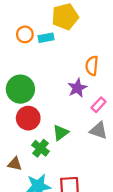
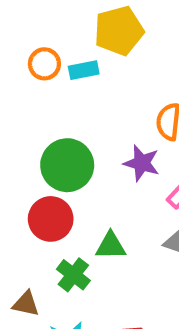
purple star: (77, 88) -> (142, 163), turned -30
green circle: (20, 89) -> (67, 165), moved
green triangle: (61, 133) -> (111, 246), turned 36

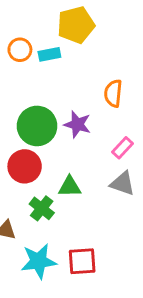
purple star: (142, 163) -> (77, 124), moved

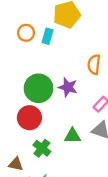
cyan rectangle: (49, 54) -> (48, 36), turned -63
green triangle: (70, 187) -> (72, 136), moved

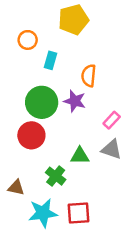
cyan rectangle: (48, 36) -> (51, 60), moved
orange semicircle: (94, 64) -> (89, 76), moved
green cross: (42, 148) -> (56, 176), moved

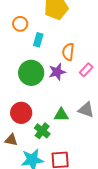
purple star: (75, 101) -> (57, 72), turned -30
pink rectangle: (112, 120) -> (86, 70), moved
red circle: (31, 135) -> (21, 113), moved

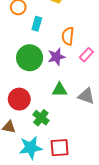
green triangle: (61, 115) -> (60, 90), moved

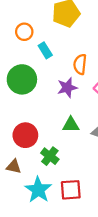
cyan rectangle: (37, 24) -> (45, 50), turned -48
green circle: (30, 58) -> (22, 79), moved
cyan star: (31, 148) -> (38, 190), turned -30

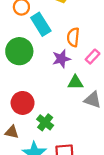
cyan rectangle: (45, 50) -> (41, 24), size x1.5
green triangle: (71, 125) -> (75, 82), moved

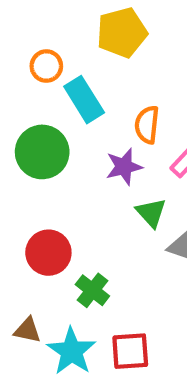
green triangle: (75, 82) -> (151, 213), turned 49
brown triangle: (12, 132) -> (27, 330), moved

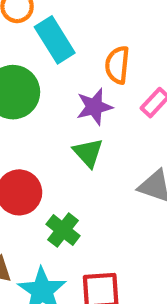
green triangle: (151, 213) -> (88, 153), moved

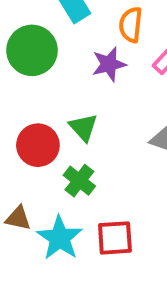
green triangle: (88, 153) -> (83, 127), moved

